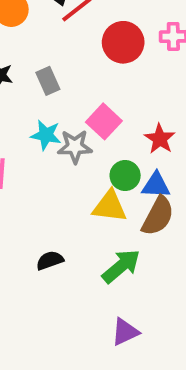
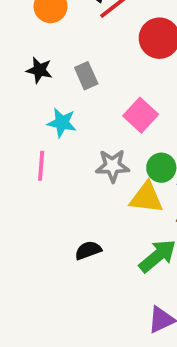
cyan star: (46, 135) -> (62, 123), moved
gray star: (75, 147) -> (112, 166), moved

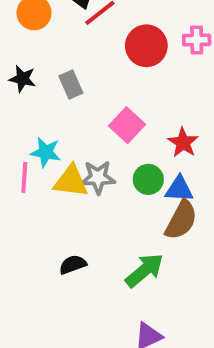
cyan star: (62, 123) -> (46, 152), moved
yellow triangle: (146, 198) -> (71, 181), moved

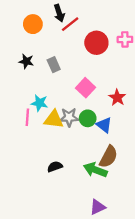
green circle: (148, 179) -> (88, 118), moved
blue triangle: (179, 189) -> (104, 125), moved, turned 35
brown semicircle: (181, 220) -> (108, 157), moved
green arrow: (144, 270) -> (95, 170), turned -120

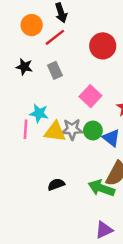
red line: (70, 24) -> (55, 37), moved

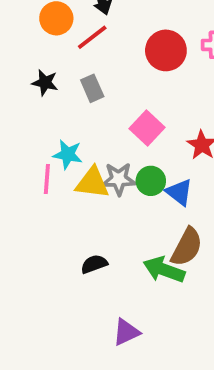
purple triangle: (104, 230) -> (126, 332), moved

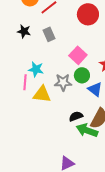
green circle: (151, 181) -> (82, 75), moved
yellow triangle: (92, 183) -> (42, 94), moved
black semicircle: (94, 264) -> (76, 116), moved

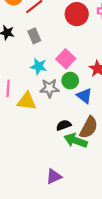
cyan star: (36, 69) -> (39, 66), moved

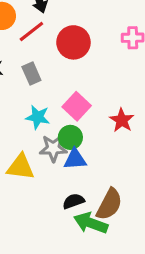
red circle: (77, 14) -> (73, 42), moved
green circle: (70, 81) -> (70, 137), moved
blue triangle: (84, 96) -> (75, 159), moved, turned -42

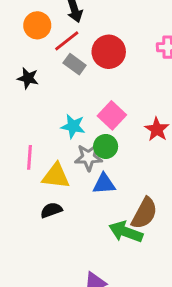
gray rectangle: (31, 74) -> (75, 64), moved, turned -30
blue triangle: (75, 159) -> (104, 184), moved
black semicircle: (73, 201) -> (51, 210), moved

